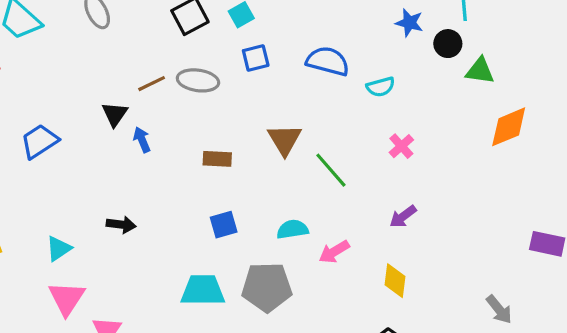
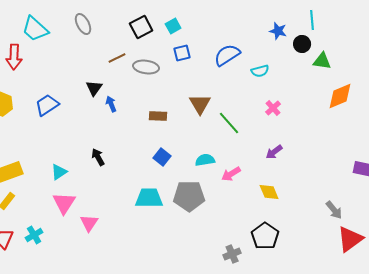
blue semicircle: (328, 61) -> (227, 55), turned -48
brown line: (152, 84) -> (117, 58), moved
black arrow: (121, 225) -> (98, 157), turned -126
blue square: (224, 225) -> (162, 157), turned -36
yellow diamond: (395, 281) -> (269, 192), turned -30

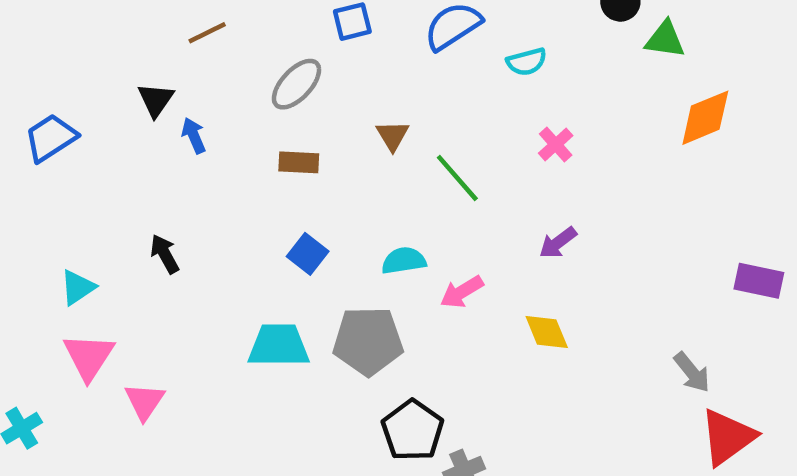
gray ellipse: (146, 67) -> (296, 84), moved, turned -55
brown triangle: (200, 104) -> (393, 136), size x0.7
black pentagon: (265, 236) -> (413, 430), moved

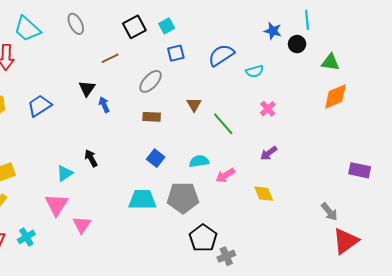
green triangle: (665, 39) -> (330, 62), moved
cyan triangle: (78, 287) -> (65, 173), moved

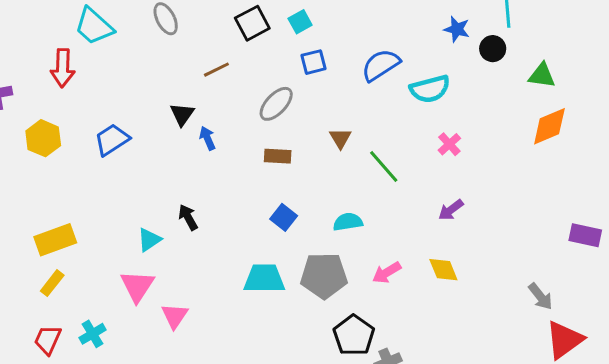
cyan semicircle: (255, 71) -> (430, 89), size x1.5
pink arrow: (225, 175) -> (387, 273), moved

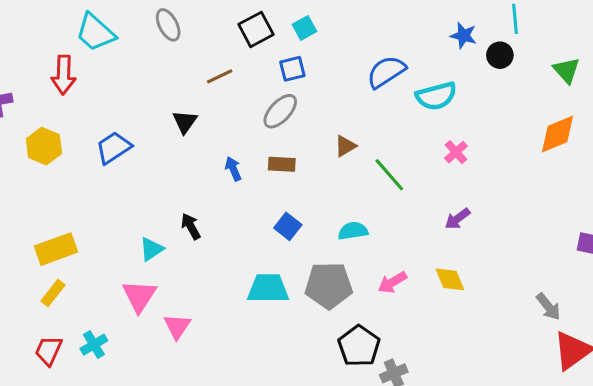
blue square: (313, 62) -> (292, 69), moved
green triangle: (542, 75) -> (567, 70), moved, turned 40
blue arrow: (207, 138) -> (233, 169), moved
brown triangle: (340, 138) -> (345, 146), turned 30

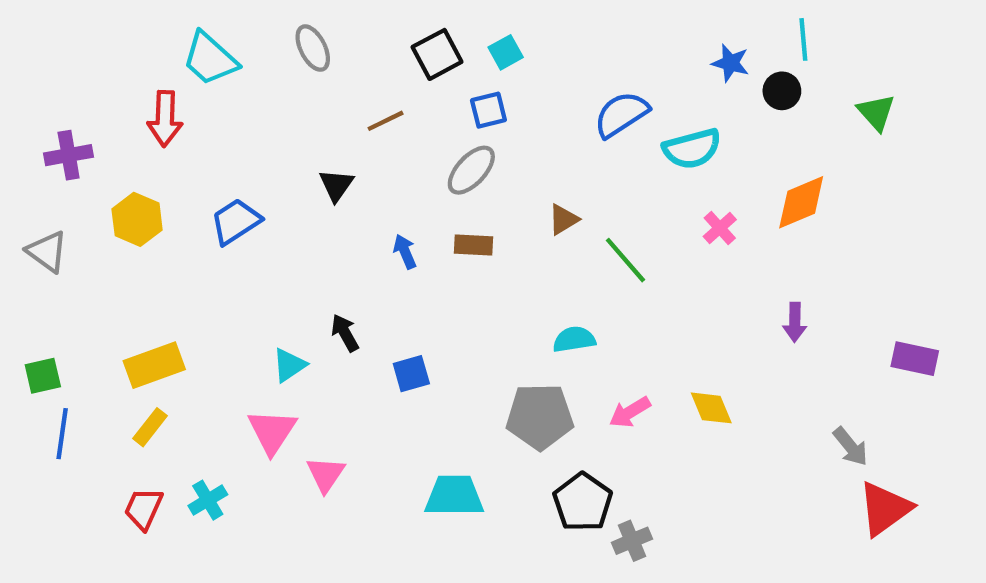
orange diamond: (557, 134) -> (801, 202), moved
purple arrow: (457, 219) -> (795, 322), moved, turned -52
blue square: (288, 226) -> (411, 374), moved, turned 36
cyan trapezoid: (268, 288) -> (454, 496), moved

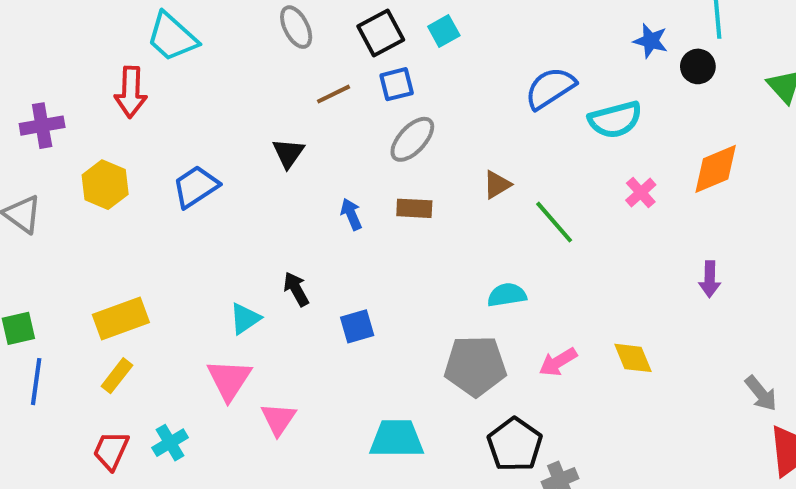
gray ellipse: (313, 48) -> (296, 27), moved
blue square: (488, 110) -> (397, 84), moved

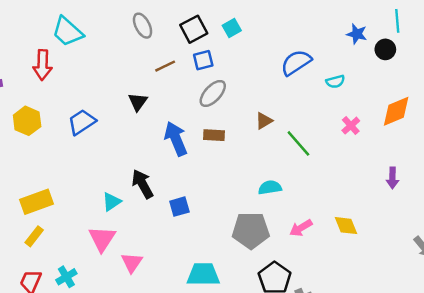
cyan semicircle: (615, 120) -> (335, 82), size x0.6
blue arrow: (351, 214) -> (176, 139), size x1.8
black arrow: (296, 289) -> (143, 184), size x1.4

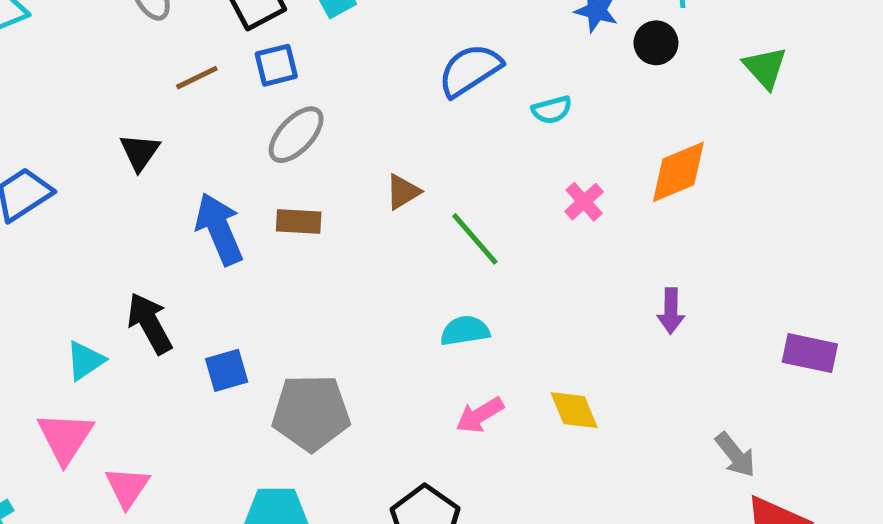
cyan semicircle: (270, 187) -> (465, 331), moved
gray pentagon: (251, 230) -> (311, 413), moved

